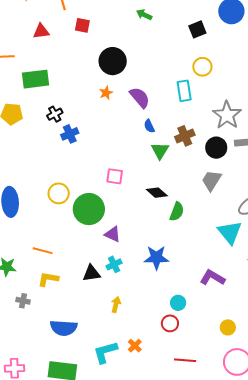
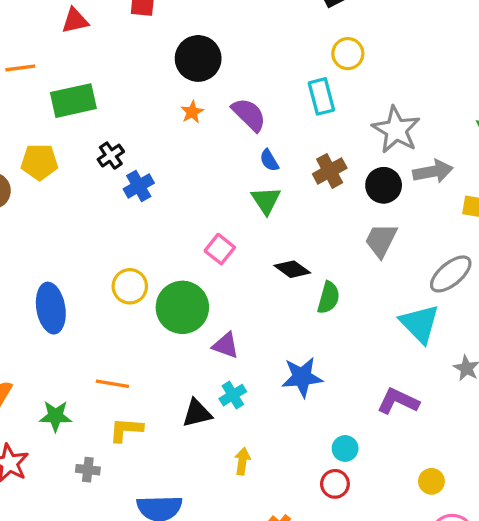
green triangle: (160, 151) -> (266, 200), moved
pink square: (115, 176) -> (220, 249), turned 36

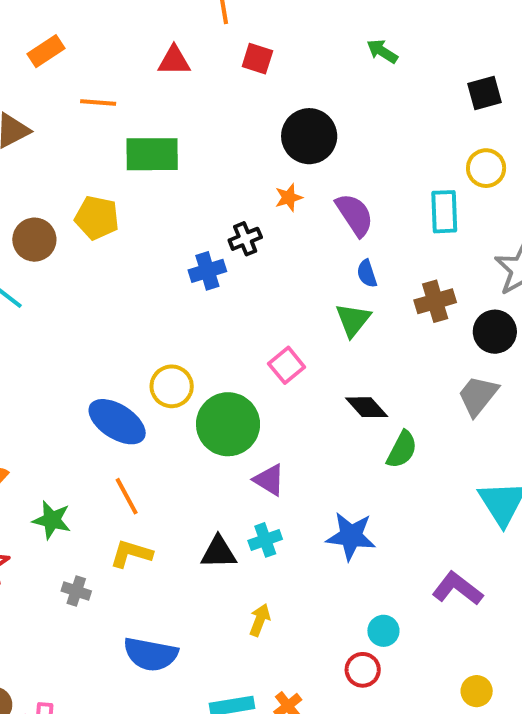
black cross: (111, 156) -> (245, 239), moved
blue ellipse: (51, 308) -> (117, 422), moved, turned -60
orange line: (112, 384) -> (127, 496), turned 40

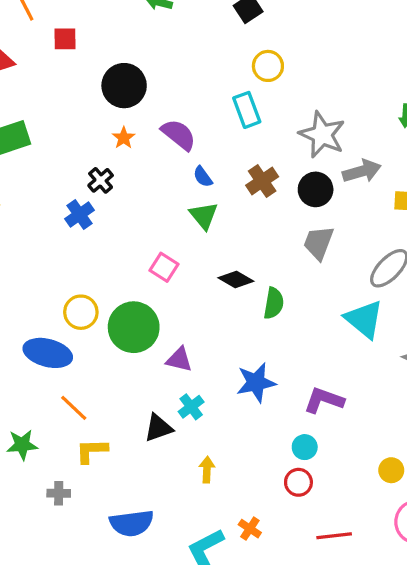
purple L-shape: (457, 589) -> (324, 400), moved

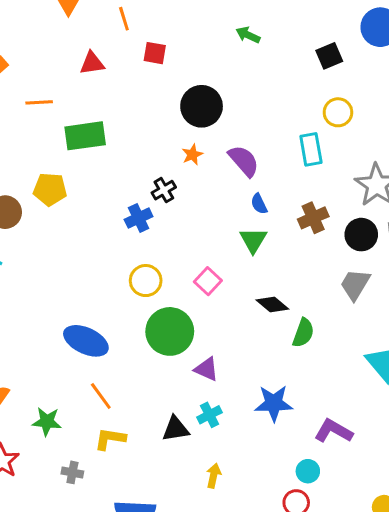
yellow circle: (81, 312) -> (146, 281), moved

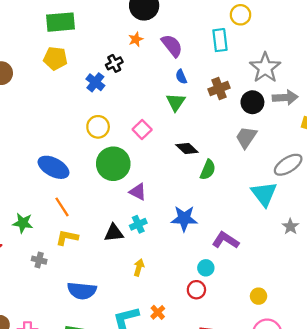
yellow pentagon: (50, 189) -> (55, 58), moved
blue cross: (139, 218) -> (95, 82), turned -30

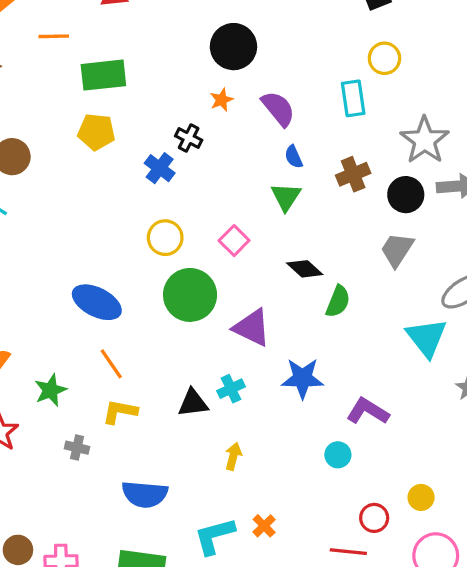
black cross: (114, 63) -> (189, 138), turned -35
purple triangle: (138, 192) -> (252, 328), moved, size x1.4
green star: (23, 223) -> (50, 390), turned -30
red circle: (196, 290) -> (374, 518), moved

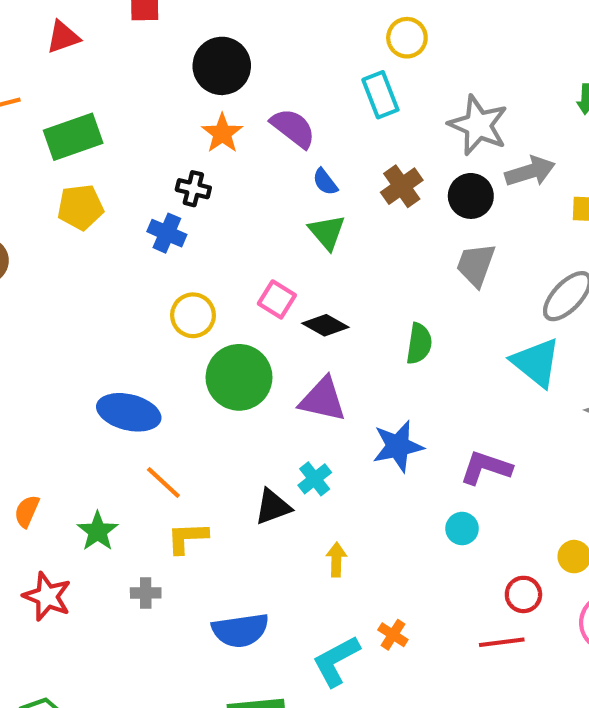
orange star: (222, 100) -> (222, 133), size x1.4
black diamond: (305, 269) -> (325, 325), moved

